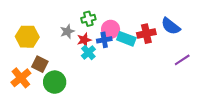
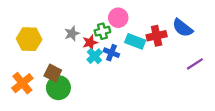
green cross: (88, 19) -> (102, 31), moved
pink circle: (111, 29) -> (118, 18), moved
blue cross: (104, 40) -> (111, 53), moved, turned 32
brown square: (40, 64) -> (53, 73), moved

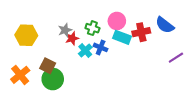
pink circle: (118, 18) -> (117, 21), moved
green cross: (102, 31) -> (92, 28), turned 32
red star: (90, 43) -> (72, 38), moved

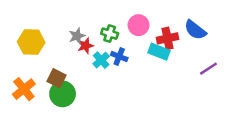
cyan rectangle: (122, 37) -> (159, 52), moved

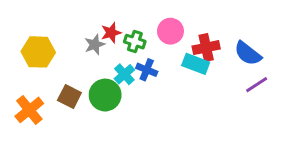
blue semicircle: (195, 30) -> (248, 53), moved
red star: (85, 46) -> (111, 33), moved
green circle: (63, 94) -> (105, 95), moved

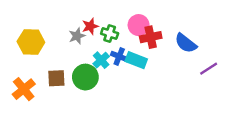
red cross: (206, 48) -> (151, 37), moved
blue semicircle: (248, 53) -> (186, 43), moved
cyan rectangle: (196, 64) -> (136, 60), moved
brown square: (69, 97) -> (56, 78), turned -30

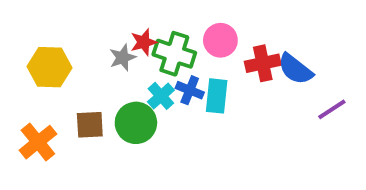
green cross: (110, 34) -> (174, 54), size x1.5
red cross: (151, 37) -> (263, 63), moved
cyan rectangle: (136, 60) -> (217, 96), turned 75

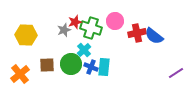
blue cross: (190, 90) -> (91, 67), moved
cyan rectangle: (217, 96) -> (104, 67), moved
purple line: (332, 109) -> (176, 73), moved

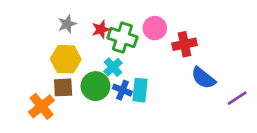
gray star: (64, 30) -> (67, 24), moved
yellow hexagon: (26, 35) -> (66, 59), moved
blue semicircle: (154, 36) -> (203, 78), moved
orange cross: (20, 74) -> (41, 106), moved

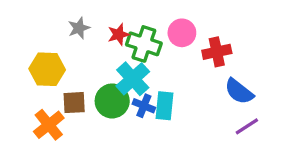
yellow hexagon: (66, 59) -> (47, 69), moved
cyan cross: (113, 67) -> (133, 79), size x1.5
purple line: (237, 98) -> (247, 126), moved

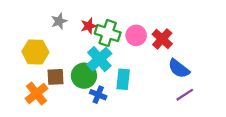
pink circle: (182, 33) -> (136, 35), moved
red cross: (217, 52) -> (162, 39), turned -36
blue cross: (144, 106) -> (98, 95), moved

